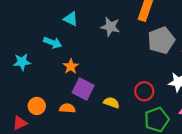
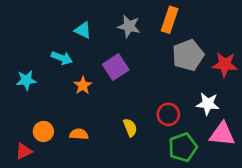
gray star: (110, 27) -> (129, 26), moved
purple square: (83, 89) -> (116, 67), moved, turned 30
yellow semicircle: (111, 103) -> (130, 128), turned 49

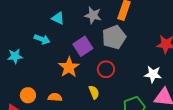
gray pentagon: (188, 55) -> (114, 37), moved
orange star: (83, 85) -> (69, 67), moved, size x1.5
red circle: (168, 114) -> (106, 69), moved

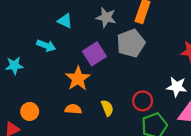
red circle: (106, 69) -> (143, 101), moved
orange semicircle: (55, 97) -> (73, 109), moved

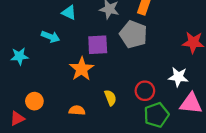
gray pentagon: (131, 43) -> (133, 34), turned -30
purple square: (94, 54) -> (98, 45), turned 30
orange semicircle: (73, 109) -> (77, 110), moved

